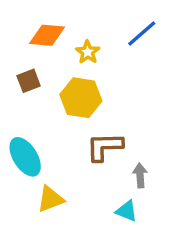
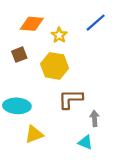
cyan ellipse: (25, 157) -> (17, 106), turned -55

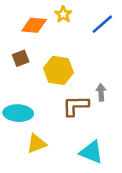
yellow star: (59, 35) -> (63, 14), moved
gray arrow: (94, 118) -> (101, 92), moved
cyan triangle: (85, 142) -> (91, 152), size x1.5

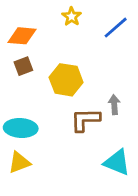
orange diamond: (34, 25) -> (22, 36), moved
yellow triangle: (36, 144) -> (19, 162), moved
cyan triangle: (91, 152) -> (117, 162), moved

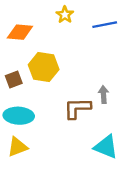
blue line: (116, 28) -> (105, 25), turned 30
brown square: (23, 66) -> (14, 80), moved
yellow hexagon: (66, 80) -> (44, 67), moved

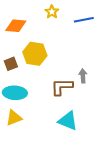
cyan triangle: (106, 147) -> (68, 121), moved

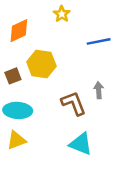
blue line: (84, 20) -> (99, 41), moved
orange diamond: (16, 26) -> (19, 31), turned -30
brown L-shape: (62, 87) -> (74, 103), turned 70

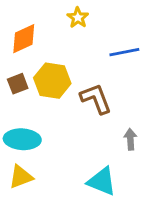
brown square: (13, 76) -> (18, 84), moved
gray arrow: (99, 90) -> (130, 139), moved
brown L-shape: (74, 103) -> (96, 99), moved

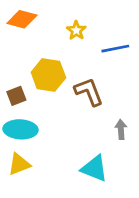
yellow star: (78, 18) -> (76, 30), moved
orange diamond: (24, 39) -> (22, 19), moved, turned 40
brown square: (18, 84) -> (16, 96), moved

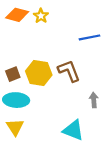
yellow star: (76, 30) -> (41, 16), moved
yellow hexagon: (48, 75) -> (39, 73), moved
yellow triangle: (19, 164) -> (15, 127), turned -42

